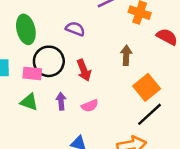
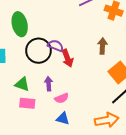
purple semicircle: (75, 29) -> (56, 46), moved
pink rectangle: (32, 73) -> (27, 103), moved
pink semicircle: (90, 106) -> (62, 98), moved

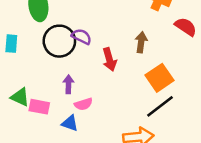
red arrow: (67, 58) -> (109, 59), moved
green triangle: (22, 84) -> (20, 97), moved
blue triangle: (63, 119) -> (70, 123), moved

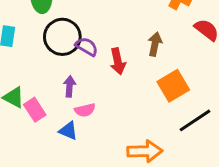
purple semicircle: (82, 37) -> (87, 47), moved
black line: (160, 106) -> (195, 120), moved
pink rectangle: (39, 107) -> (35, 110), turned 42

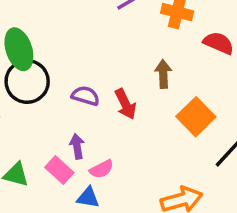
black circle: (62, 37) -> (27, 81), moved
pink rectangle: (35, 110) -> (59, 170), moved

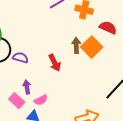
purple semicircle: (86, 96) -> (20, 58), moved
orange square: (196, 117) -> (92, 47), moved

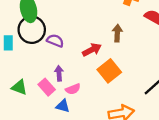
orange square: (92, 47) -> (109, 71), moved
red arrow: (55, 63) -> (92, 50), turned -96

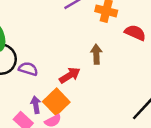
orange square: (109, 71) -> (56, 102), moved

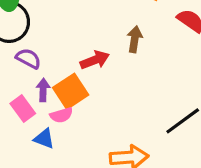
purple semicircle: (28, 69) -> (28, 58), moved

